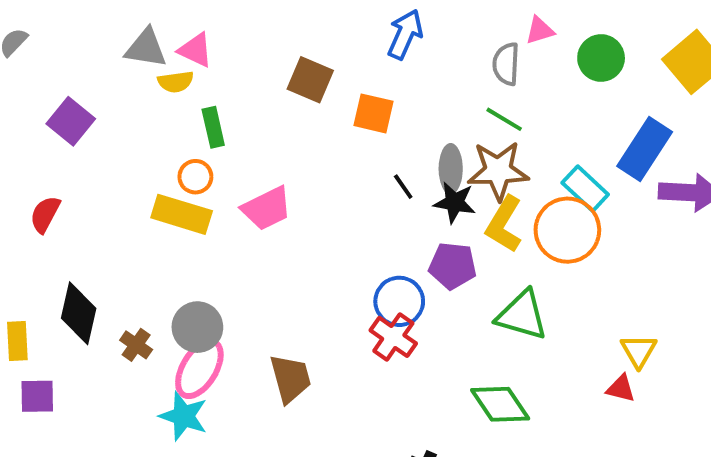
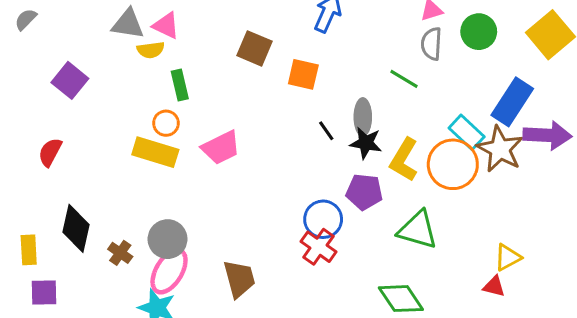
gray semicircle: (506, 64) -> (431, 44), moved
brown star: (498, 171) -> (500, 149), moved, turned 30
yellow triangle: (639, 351) -> (508, 257), turned 32

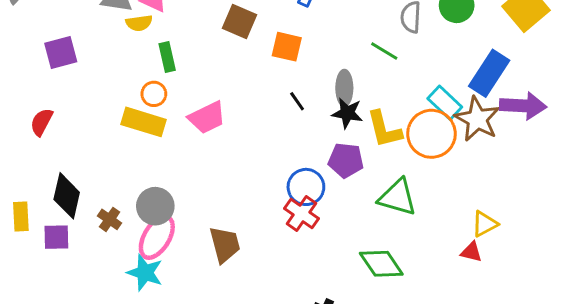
purple square: (70, 80) -> (61, 53), turned 36
black line: (326, 131) -> (297, 101), moved
yellow L-shape: (404, 160) -> (384, 129), turned -45
purple square: (44, 292) -> (56, 237), moved

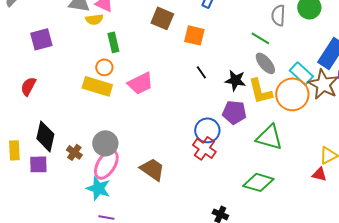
gray ellipse: (344, 88) -> (265, 63), moved, turned -40
brown trapezoid: (225, 245) -> (152, 169), turned -40
green diamond: (381, 264) -> (258, 182), turned -40

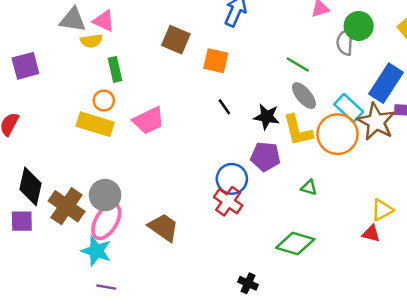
gray semicircle: (278, 15) -> (345, 42), moved
green triangle: (269, 137) -> (309, 188), size x0.5
brown cross: (74, 152) -> (67, 206), size x1.8

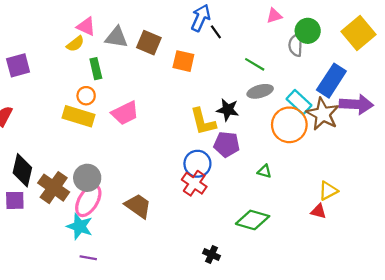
gray triangle: (73, 20) -> (116, 37), moved
yellow semicircle: (91, 41) -> (75, 44), turned -30
gray ellipse: (304, 96) -> (260, 91), turned -65
black line: (224, 107) -> (216, 32), moved
yellow L-shape: (298, 130) -> (203, 122), moved

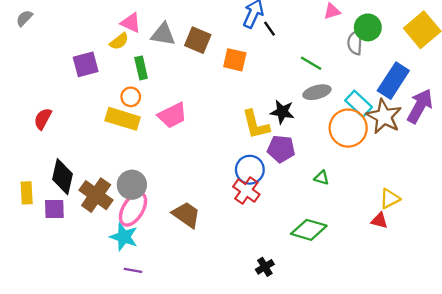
purple square: (18, 65) -> (86, 64), moved
purple arrow: (356, 104) -> (420, 106), turned -64
black cross: (211, 255) -> (265, 267), turned 35

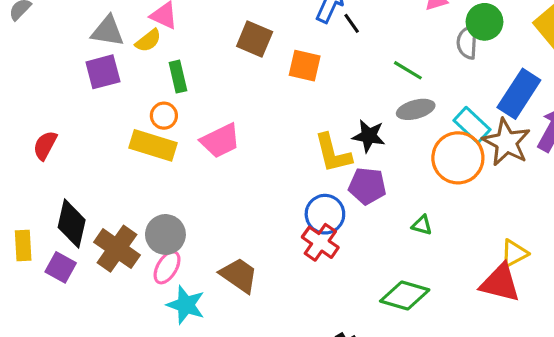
gray triangle: (163, 34) -> (108, 31), moved
purple square: (54, 209) -> (61, 267), turned 30
pink ellipse: (133, 209) -> (167, 267), size x0.7
red triangle: (379, 221) -> (500, 283), size x1.8
cyan star: (124, 237) -> (186, 305), moved

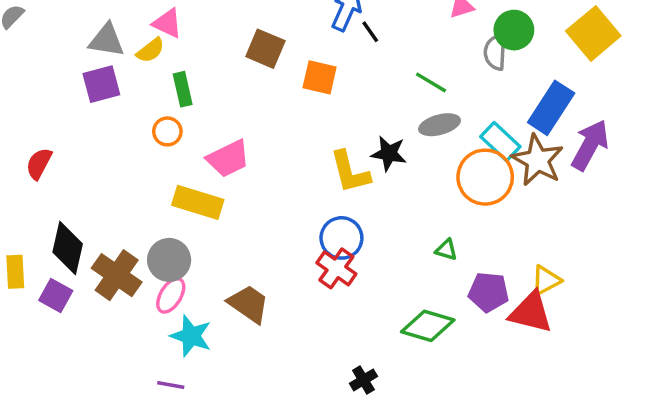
yellow rectangle: (153, 145) -> (198, 202), moved
purple pentagon: (367, 186) -> (489, 292), moved

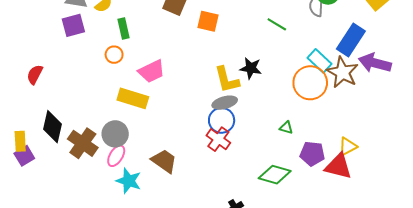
gray ellipse: (440, 125) -> (225, 103), moved
purple arrow: (590, 145) -> (375, 63), turned -104
purple square: (56, 295) -> (24, 156), moved, turned 30

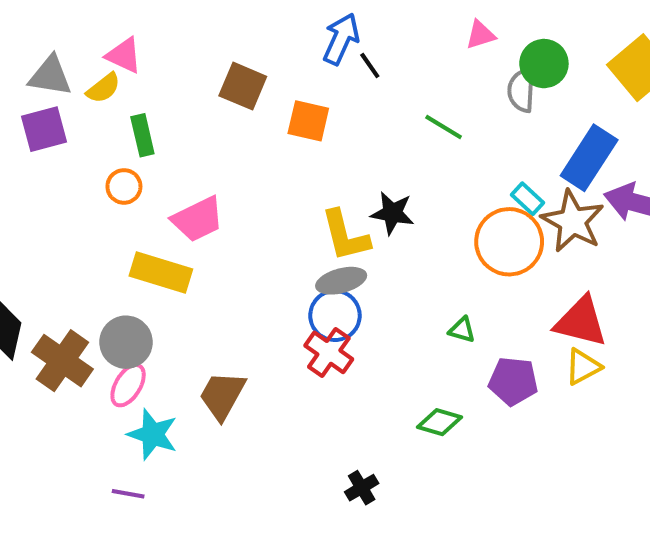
cyan rectangle: (320, 61) -> (528, 199), size x0.7
brown trapezoid: (164, 161) -> (222, 395), turned -96
red triangle: (338, 166) -> (581, 322), moved
green diamond: (275, 175) -> (439, 422), size x0.7

